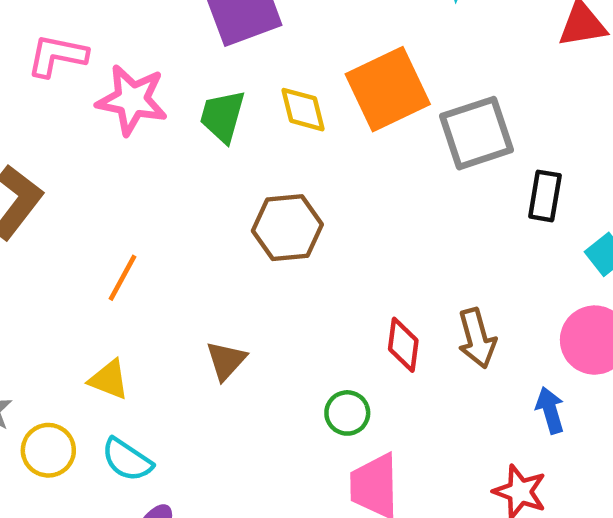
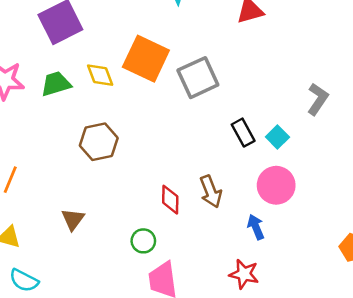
orange square: (388, 89) -> (146, 59), turned -33
green trapezoid: (222, 116) -> (56, 84), turned 64
black rectangle: (545, 196) -> (243, 133), moved, turned -32

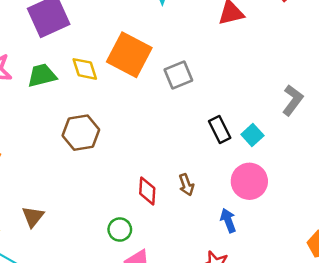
gray square: (198, 78) -> (178, 75), size x0.7
brown arrow: (211, 192) -> (186, 185), size x0.7
brown triangle: (73, 219) -> (33, 217), moved

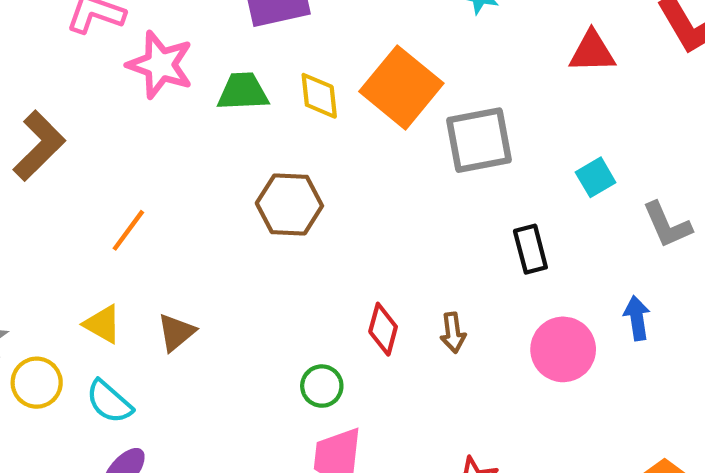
gray square: (178, 75) -> (479, 140), size x1.4
gray L-shape: (293, 100) -> (667, 225), turned 108
cyan square: (252, 135) -> (596, 177), moved
blue arrow: (228, 221) -> (637, 318), moved

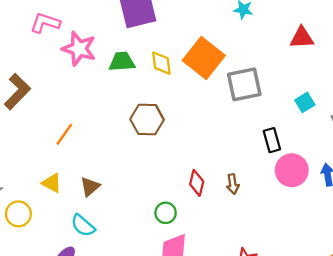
pink circle: (563, 349) -> (292, 170), moved
cyan semicircle: (109, 402) -> (83, 226), moved

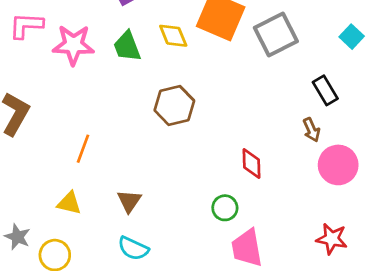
green trapezoid: (122, 62) -> (127, 46), turned -92
pink circle: (292, 170) -> (338, 165), moved
yellow triangle: (52, 183) -> (69, 203), moved
brown arrow: (233, 184) -> (312, 130), moved

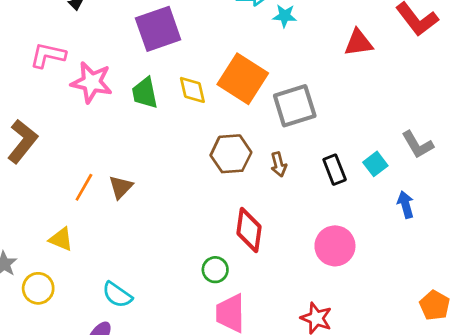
cyan square: (352, 37) -> (375, 164), moved
brown hexagon: (174, 106) -> (231, 154), moved
brown arrow: (312, 130) -> (279, 164), moved
red diamond: (252, 163) -> (249, 230), size x1.4
brown triangle: (129, 201) -> (121, 187), moved

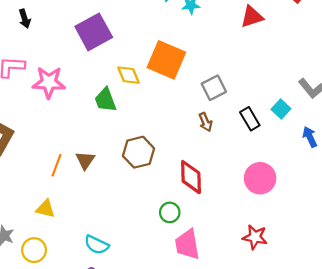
green trapezoid: (145, 93) -> (105, 100), moved
gray square: (295, 106) -> (214, 88), moved, size x0.7
brown hexagon: (231, 154) -> (139, 152), moved

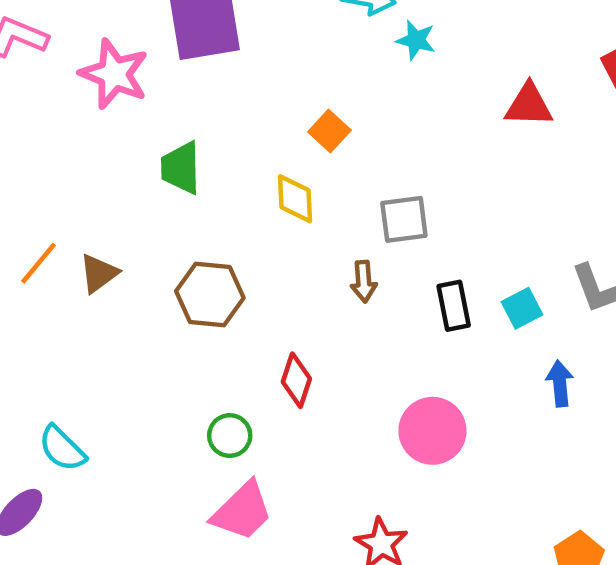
orange square: (166, 60) -> (329, 131), size x0.5
yellow diamond: (129, 75) -> (295, 199), moved
pink star: (49, 82) -> (114, 74), moved
red diamond: (191, 177) -> (296, 380), size x0.7
pink trapezoid: (187, 244) -> (242, 511), turned -144

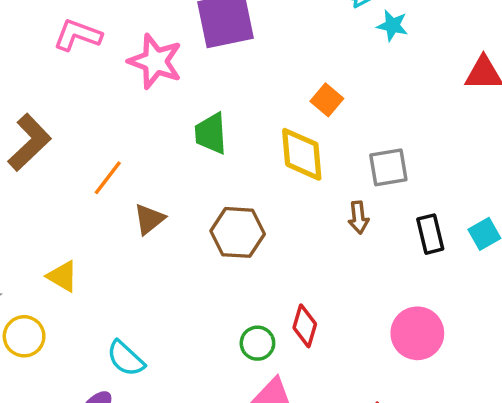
yellow diamond: (295, 199) -> (302, 154), size x1.4
orange line: (39, 263) -> (108, 178), moved
red diamond: (296, 380) -> (305, 326), moved

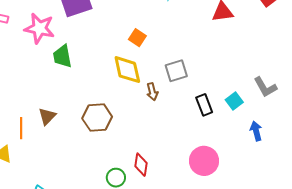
green trapezoid: (211, 133) -> (62, 56), moved
orange line: (108, 178) -> (21, 128), moved, turned -30
brown arrow: (358, 218) -> (152, 92), moved

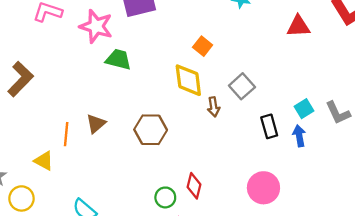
green trapezoid: (62, 56) -> (118, 59), turned 110
gray square: (176, 71) -> (242, 86), turned -30
cyan square: (234, 101) -> (304, 109), moved
blue arrow: (256, 131) -> (299, 136), moved

